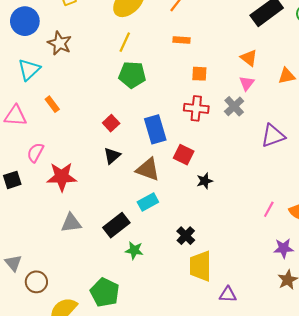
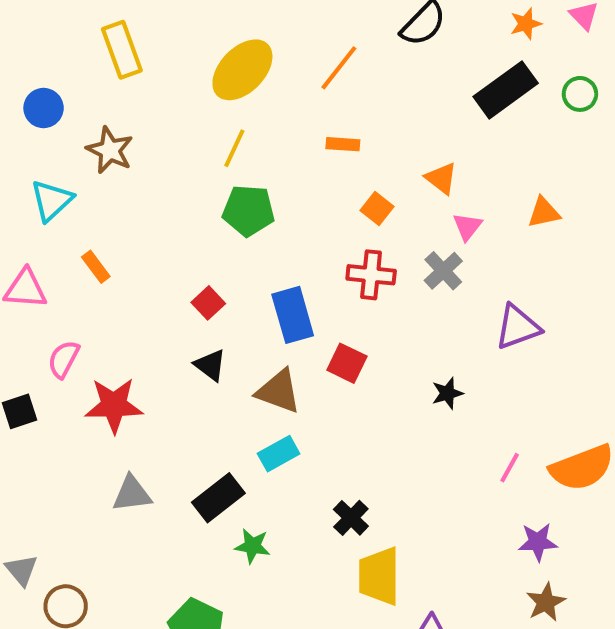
blue circle: (25, 21) -> (44, 108), size x0.7
orange triangle: (249, 58) -> (441, 178), moved
orange square: (199, 74) -> (377, 208), turned 35
black triangle: (112, 156) -> (210, 365), turned -42
black star: (205, 181) -> (447, 393), moved

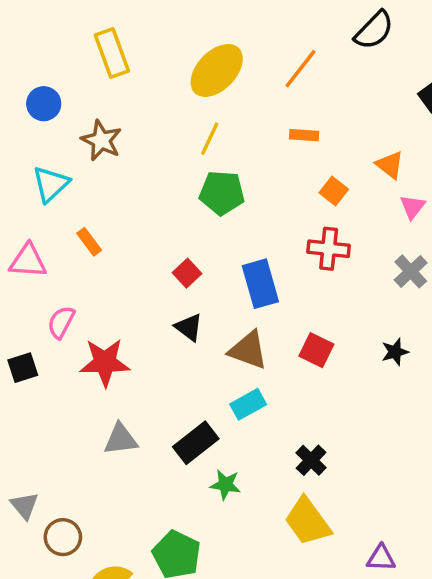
gray cross: (443, 271) -> (411, 271), moved
red square: (347, 363) -> (316, 350), moved
yellow trapezoid: (379, 576) -> (308, 521), moved, turned -36

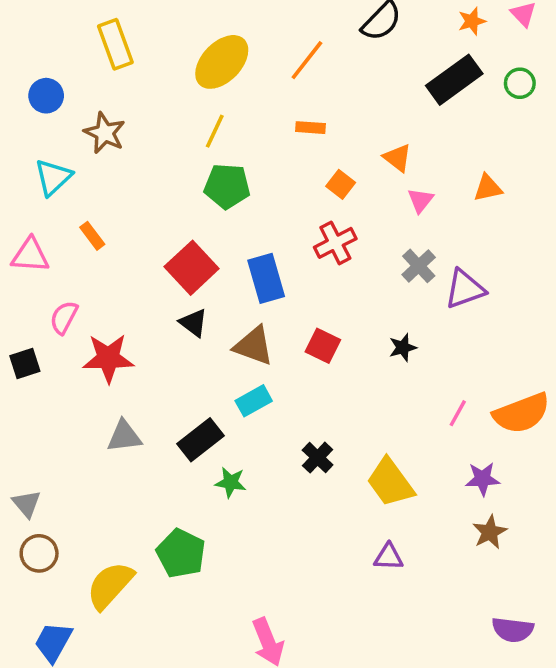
red cross: (329, 249) -> (335, 243), turned -33
red square: (187, 273) -> (192, 268), size x1.8
yellow trapezoid: (308, 521) -> (390, 482), moved
brown circle: (63, 537) -> (39, 553), moved

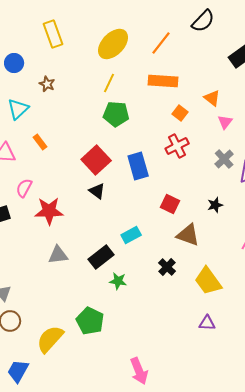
orange rectangle: (310, 128) -> (163, 81), size x1.8
brown star: (105, 133) -> (47, 84), size x0.7
brown triangle: (254, 346) -> (188, 235), moved

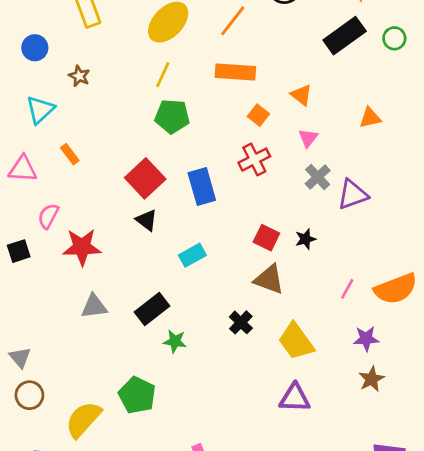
pink triangle: (225, 122) -> (308, 138), moved
red square: (170, 204) -> (266, 238), moved
cyan rectangle: (131, 235) -> (192, 255), moved
purple triangle: (207, 323) -> (295, 398), size x1.4

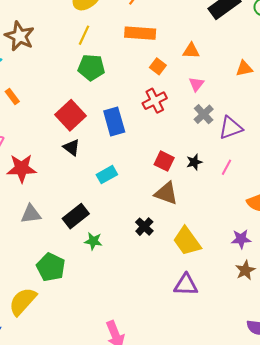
brown star: (79, 76) -> (20, 36), size x1.8
orange triangle: (301, 95) -> (191, 51), turned -36
pink line: (347, 289) -> (227, 167), moved
green pentagon: (137, 395) -> (51, 267), moved

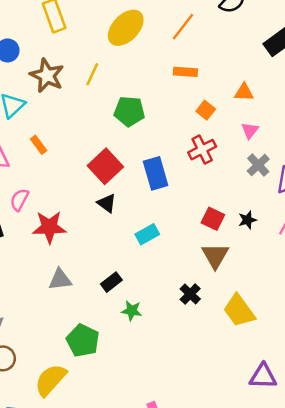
orange rectangle: (140, 33) -> (185, 72), size x0.7
yellow line: (84, 35) -> (92, 74), moved
brown triangle: (166, 193) -> (215, 256), turned 40
black rectangle: (76, 216) -> (111, 282), size x0.7
purple triangle: (186, 285) -> (263, 376), moved

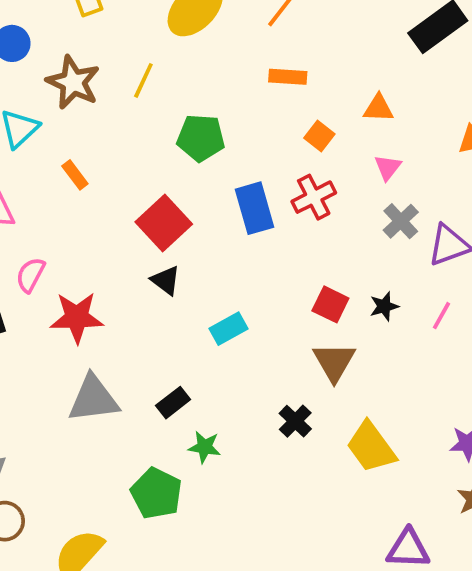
orange rectangle: (39, 145) -> (75, 175), moved
blue rectangle: (156, 173) -> (254, 208), moved
gray triangle: (60, 280) -> (93, 399), size x1.4
green pentagon: (83, 340) -> (156, 493), moved

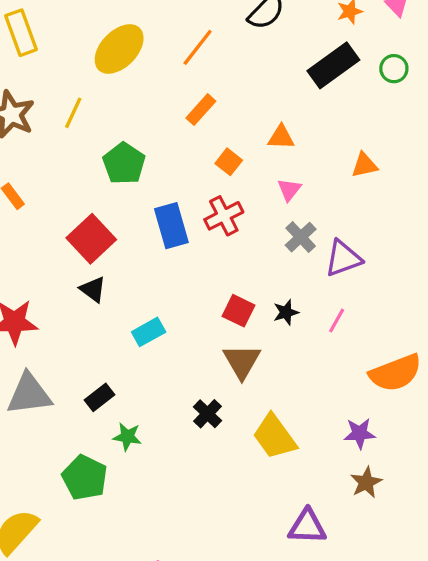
orange rectangle: (288, 77) -> (201, 110), turned -52
green pentagon: (201, 138) -> (124, 163), turned 30

